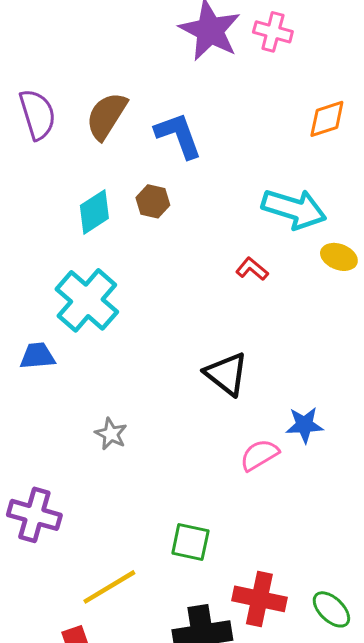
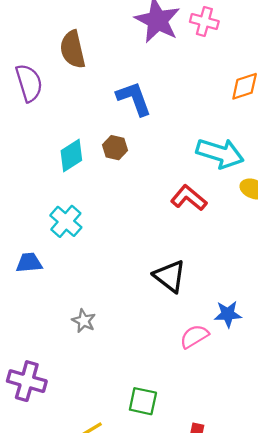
brown semicircle: (106, 116) -> (73, 49), moved, turned -45
red L-shape: (252, 269) -> (189, 198), size x1.5
cyan cross: (87, 300) -> (66, 221), size x0.7

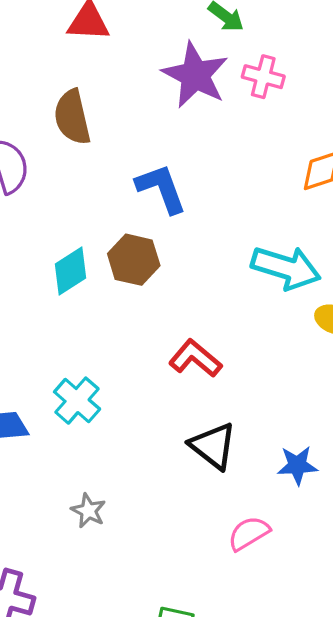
brown hexagon: (115, 148) -> (134, 260), size x1.4
red L-shape: (189, 198) -> (195, 358), moved
cyan cross: (66, 221) -> (77, 401), moved
blue star: (228, 314) -> (297, 465), moved

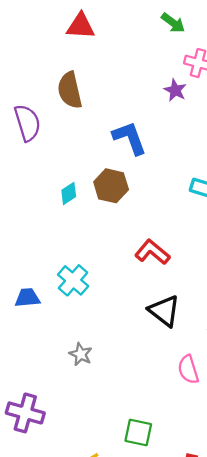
purple star: (195, 75) -> (175, 90), moved, size x0.5
cyan diamond: (71, 271) -> (69, 193), size x0.7
pink semicircle: (249, 533) -> (188, 369), turned -76

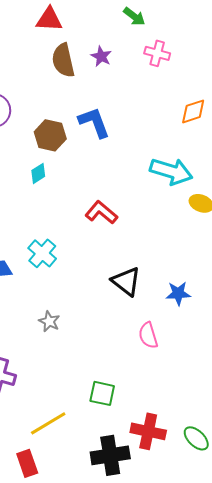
brown semicircle: (70, 90) -> (63, 60), moved
purple star: (175, 90) -> (101, 56), moved
brown hexagon: (111, 186) -> (50, 135), moved
red L-shape: (152, 252) -> (101, 212), moved

